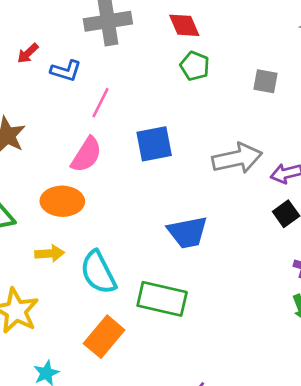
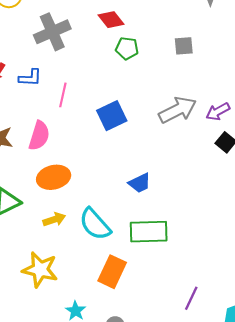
pink semicircle: (86, 155) -> (39, 136), moved
blue trapezoid: (188, 232) -> (140, 183), moved, size x0.7

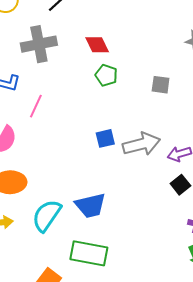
blue square: (112, 116) -> (105, 138), moved, size x0.7
blue trapezoid: (140, 183) -> (91, 205), size x1.4
cyan semicircle: (95, 224) -> (47, 215), moved, turned 64

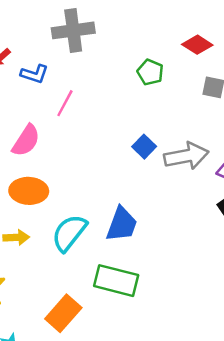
red diamond: (97, 45) -> (197, 45), moved, turned -35
blue square: (105, 138) -> (144, 147), turned -36
blue trapezoid: (91, 205) -> (122, 224), turned -60

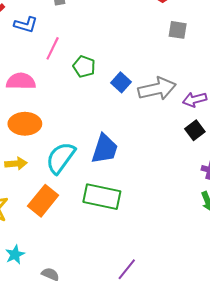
green pentagon: (150, 72) -> (84, 67), moved
pink semicircle: (26, 141) -> (21, 81), turned -120
orange rectangle: (63, 313) -> (43, 201), moved

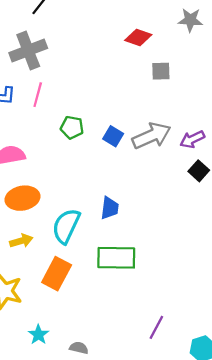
pink line: (53, 48) -> (38, 95), moved
blue trapezoid: (105, 149) -> (110, 208), size x0.7

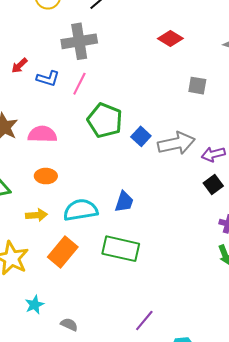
red diamond: (138, 37) -> (170, 38), moved
green pentagon: (72, 127) -> (105, 120), size x1.6
orange ellipse: (23, 198) -> (46, 176), size x0.7
cyan semicircle: (66, 226) -> (81, 210), turned 44

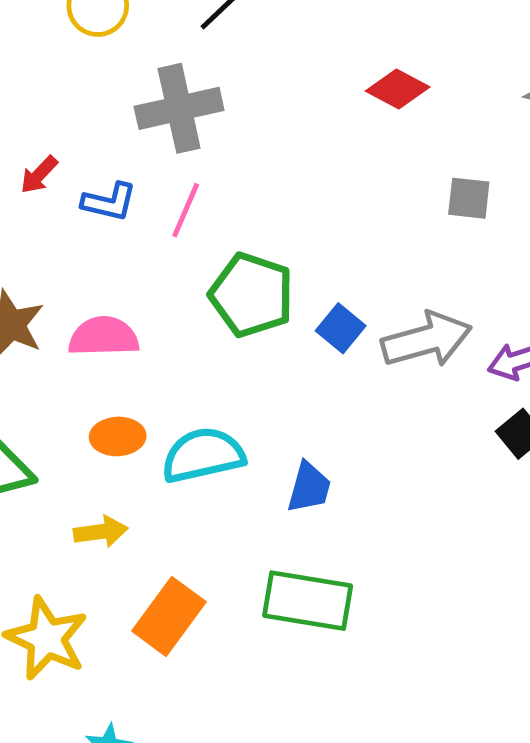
cyan semicircle: (81, 210) -> (203, 455), moved

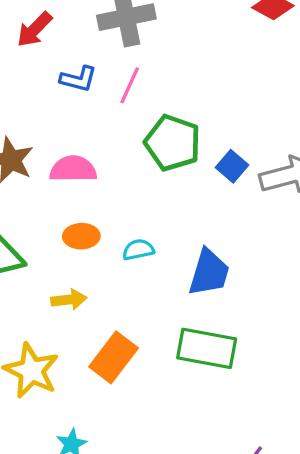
red arrow: (39, 175) -> (35, 29), moved, size x1.4
cyan semicircle: (203, 455) -> (138, 250), size x0.6
blue trapezoid: (309, 487) -> (209, 272), size x1.4

